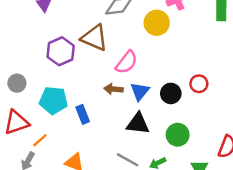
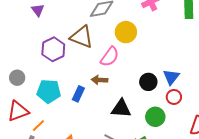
yellow circle: (157, 23) -> (126, 32), moved
red circle: (199, 84) -> (174, 97), moved
blue triangle: (140, 91) -> (171, 77), moved
blue rectangle: (83, 114) -> (78, 94), moved, turned 49

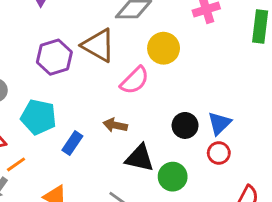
brown arrow: (99, 80) -> (115, 125), moved
blue rectangle: (78, 94) -> (72, 143), moved
green circle: (155, 117) -> (173, 177), moved

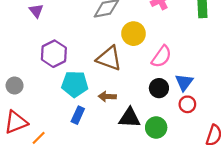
brown triangle: (98, 45) -> (109, 58), moved
pink semicircle: (135, 80) -> (161, 57), moved
cyan pentagon: (38, 117) -> (75, 84), moved

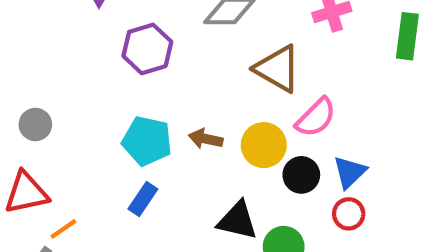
yellow circle: (134, 34) -> (264, 145), moved
purple hexagon: (54, 54) -> (147, 49), moved
brown triangle: (109, 58) -> (278, 69), moved
brown arrow: (107, 97) -> (206, 139), moved

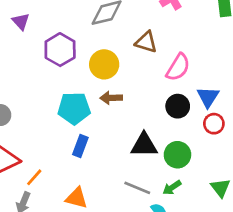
brown triangle: (278, 69) -> (146, 42), size x0.7
yellow circle: (264, 145) -> (104, 64), moved

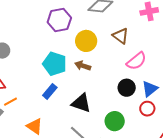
black triangle: (144, 145) -> (81, 103), moved

